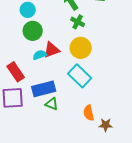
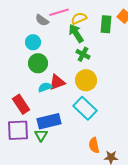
green triangle: (52, 104) -> (41, 135), moved, turned 40

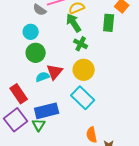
green rectangle: (106, 24) -> (109, 23), moved
red triangle: (57, 82) -> (55, 72), turned -30
purple square: (18, 130) -> (16, 120), turned -35

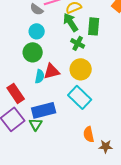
green rectangle: (109, 23) -> (94, 26), moved
cyan circle: (31, 32) -> (37, 31), moved
red triangle: (55, 72) -> (52, 71), turned 36
cyan semicircle: (43, 77) -> (40, 76), turned 120

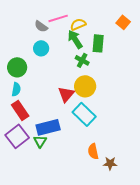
green circle: (33, 52) -> (17, 67), moved
red triangle: (52, 71) -> (66, 94), moved, turned -36
cyan semicircle: (40, 76) -> (16, 89), moved

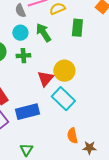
gray semicircle: (41, 26) -> (20, 11), turned 32
green arrow: (75, 39) -> (43, 33), moved
green cross: (82, 60) -> (23, 56), moved, turned -32
green triangle: (40, 141) -> (26, 150), moved

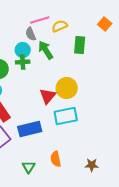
gray semicircle: (20, 11) -> (31, 34), moved
green cross: (23, 56) -> (23, 62), moved
cyan rectangle: (63, 99) -> (66, 116), turned -55
orange semicircle: (72, 136) -> (56, 159), moved

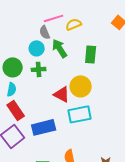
green rectangle: (80, 45) -> (91, 54), moved
green cross: (23, 62) -> (39, 69), moved
red triangle: (48, 96) -> (62, 94), turned -42

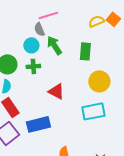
yellow semicircle: (74, 24) -> (96, 21), moved
yellow circle: (81, 86) -> (99, 81), moved
cyan rectangle: (80, 114) -> (93, 111), moved

